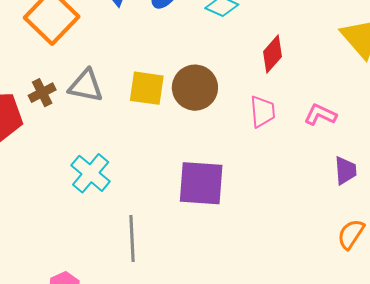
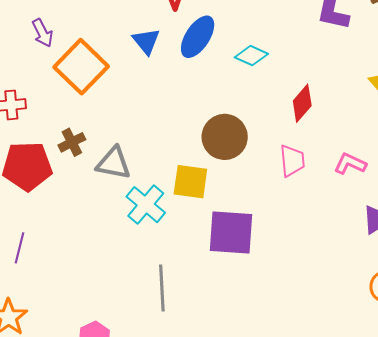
gray triangle: (86, 86) -> (114, 163), moved
yellow square: (147, 88) -> (190, 182), moved
cyan cross: (91, 173) -> (146, 205), moved

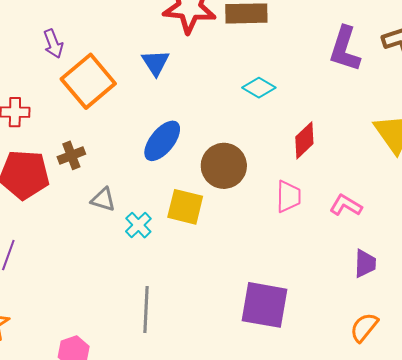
blue ellipse: (198, 37) -> (162, 141), moved
gray triangle: (114, 163) -> (103, 200), moved, size x0.7
cyan cross: (146, 205) -> (138, 225), size x0.7
purple square: (231, 233) -> (265, 305), moved

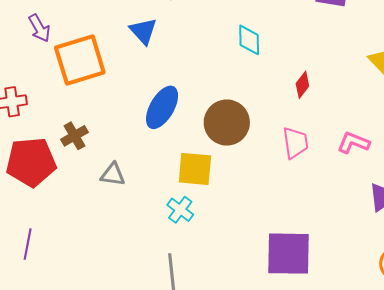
orange square: (88, 81) -> (80, 60), turned 32
cyan diamond: (259, 88) -> (249, 40), turned 68
red diamond: (304, 140) -> (302, 85), size x0.7
cyan cross: (138, 225) -> (180, 210), moved

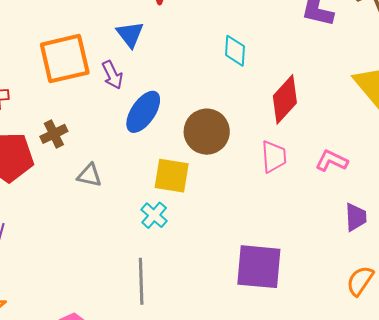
purple arrow: (39, 28) -> (112, 75), moved
red diamond: (302, 85) -> (285, 99), size x1.8

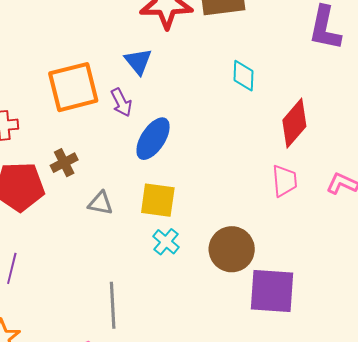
brown circle: (207, 132) -> (232, 249), moved
yellow square: (172, 176) -> (158, 200), moved
gray line: (141, 281) -> (113, 305), moved

